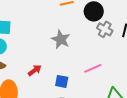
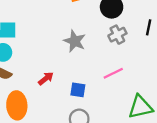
gray cross: (105, 29) -> (117, 35), moved, turned 35

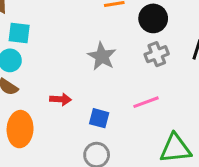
red arrow: (46, 78) -> (60, 99), turned 35

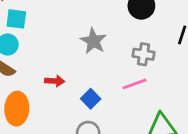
gray cross: (157, 54) -> (143, 54), moved, turned 30
blue square: (99, 118) -> (91, 99), turned 30

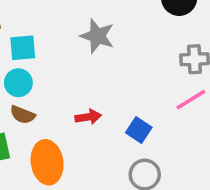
gray star: (93, 41) -> (97, 36), moved

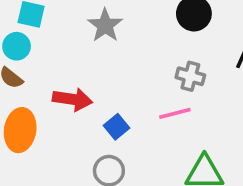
red arrow: (88, 117) -> (72, 99), size x1.5

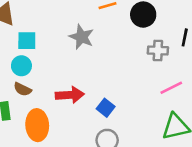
gray cross: (190, 76) -> (158, 50), moved
pink line: (175, 113) -> (171, 88), moved

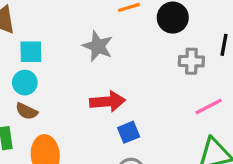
red arrow: (70, 95) -> (108, 101), moved
blue square: (106, 108) -> (129, 132), turned 30

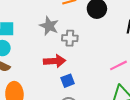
gray cross: (191, 61) -> (70, 38), moved

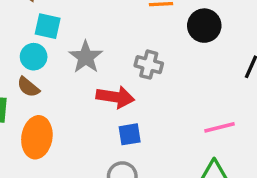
gray star: (49, 26) -> (86, 57), moved

